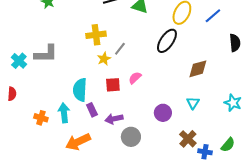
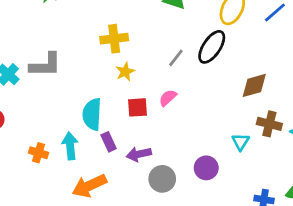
gray line: (120, 49) -> (176, 58), moved
cyan triangle: (193, 103) -> (241, 142), moved
purple circle: (163, 113) -> (206, 168), moved
brown cross: (188, 139) -> (269, 124), moved, turned -30

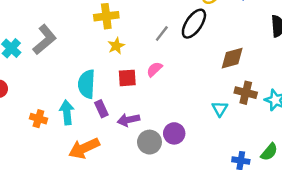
gray L-shape: (45, 65) -> (45, 40), turned -40
purple circle: (206, 168) -> (174, 133), moved

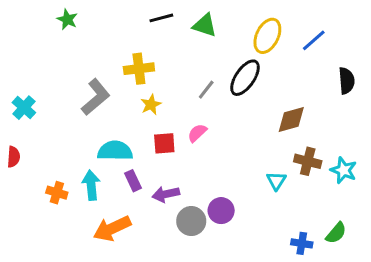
gray L-shape: (45, 40) -> (96, 97), moved
cyan semicircle: (87, 84) -> (115, 151), turned 88

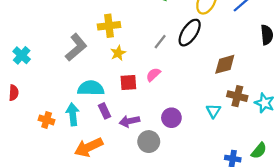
purple circle: (221, 211) -> (171, 118), moved

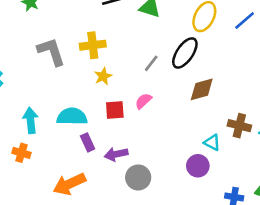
gray L-shape: (76, 47) -> (51, 52), moved, turned -68
brown diamond: (225, 64) -> (202, 89), moved
cyan triangle: (213, 111) -> (212, 142), turned -35
cyan arrow: (73, 114) -> (31, 120), moved
purple circle: (171, 118) -> (198, 166), moved

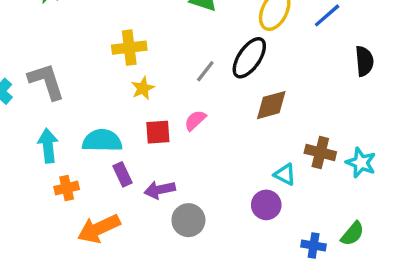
gray L-shape: (51, 52) -> (46, 81), moved
orange cross: (21, 153) -> (67, 188), moved, turned -30

